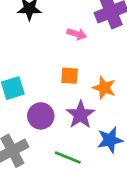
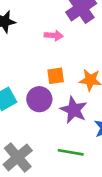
purple circle: (41, 116) -> (39, 99), moved

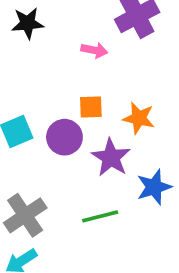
green line: (71, 152) -> (100, 216), turned -30

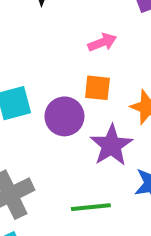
pink arrow: (94, 50) -> (102, 42), moved, turned -40

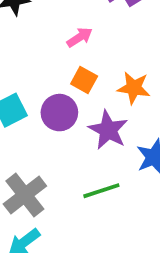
orange square: (97, 88) -> (84, 80), turned 35

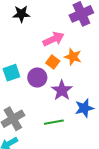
pink arrow: (80, 37) -> (54, 39), size x1.5
orange star: (134, 88) -> (73, 57), moved

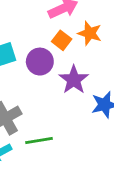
green line: (54, 122) -> (39, 141), moved

